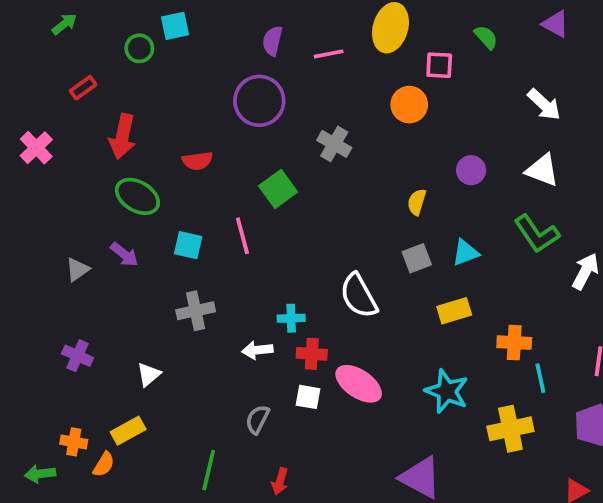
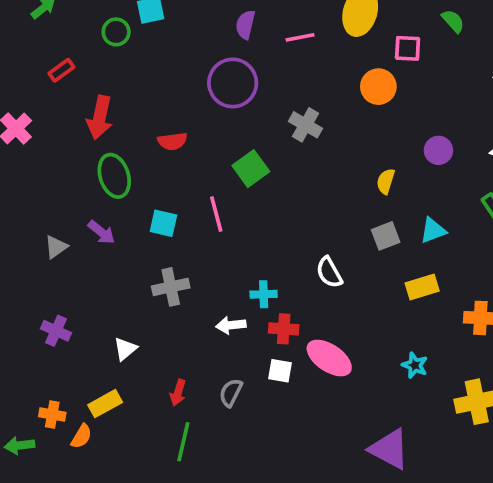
green ellipse: (137, 196) -> (114, 176), turned 42
white semicircle: (359, 296) -> (329, 272), size x0.7
cyan star: (447, 391) -> (415, 365), size x0.6
red arrow: (280, 481) -> (178, 393), moved

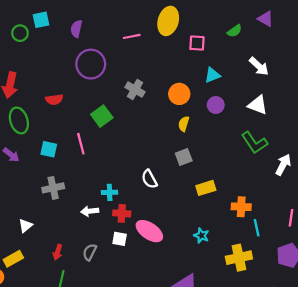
green semicircle: (453, 21) -> (235, 31), moved, turned 96
purple semicircle: (245, 25) -> (76, 29), moved
orange circle: (378, 87) -> (179, 94), moved
cyan triangle: (433, 230) -> (212, 75), moved

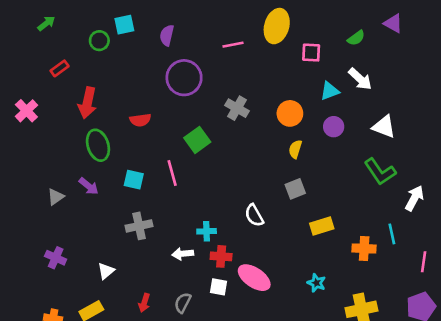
white arrow: (259, 66) -> (360, 79), moved
cyan line: (257, 228) -> (392, 234), moved

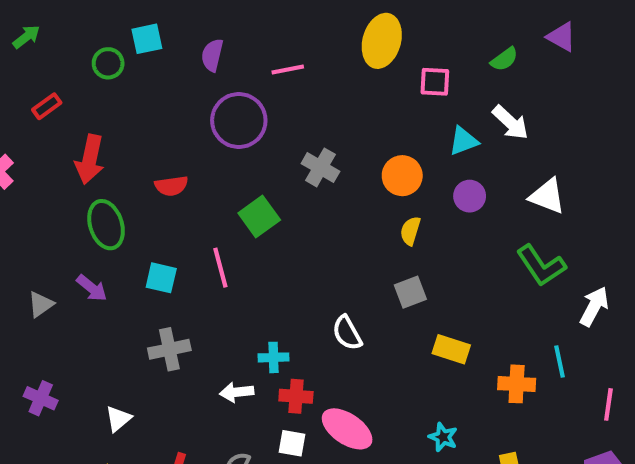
pink line: (233, 45) -> (288, 69), moved
yellow rectangle: (322, 226) -> (451, 349), turned 35

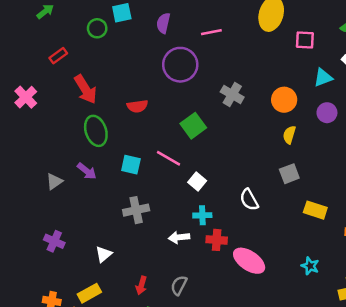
red arrow: (90, 159) -> (85, 89), turned -44
pink line: (220, 268) -> (169, 158), turned -45
white square: (292, 443) -> (197, 182), moved, turned 30

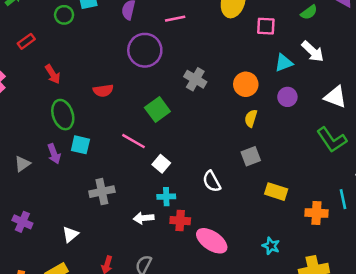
red arrow: (85, 89) -> (53, 74), size x0.7
cyan square: (131, 165) -> (80, 145), moved
purple arrow: (87, 171) -> (54, 154), turned 30

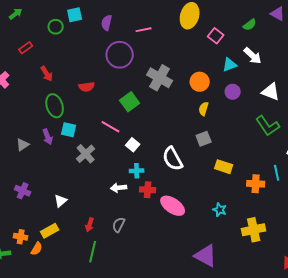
pink square: (266, 26) -> (216, 36), turned 35
gray cross: (195, 79) -> (160, 78), size x1.4
white semicircle: (212, 181) -> (173, 159), size x1.4
gray cross: (102, 192) -> (86, 154), moved, turned -30

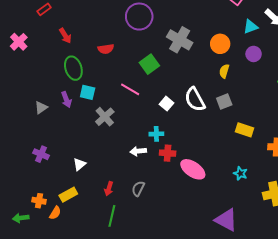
white square: (133, 145) -> (167, 104), moved
white semicircle: (173, 159) -> (195, 100), moved

